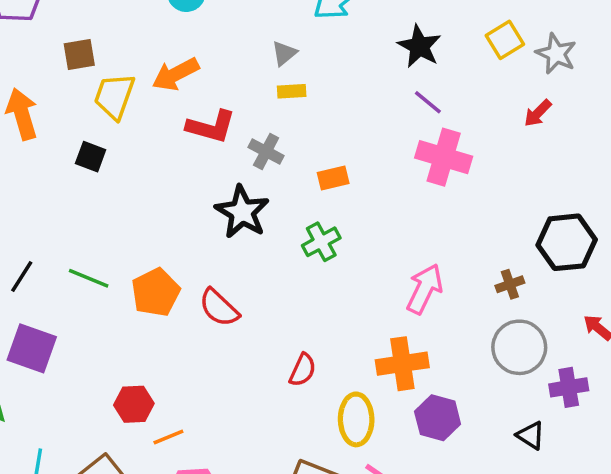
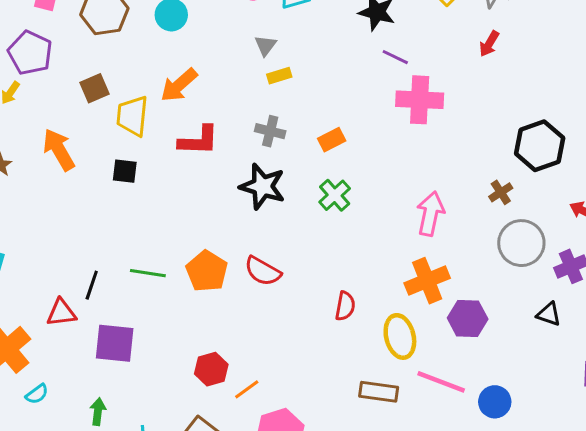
red L-shape: (211, 127) -> (199, 140), moved

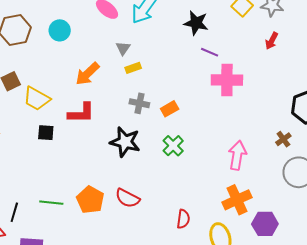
orange arrow: (179, 85) -> (87, 74), moved
yellow trapezoid: (132, 116) -> (37, 99), turned -64
gray cross: (270, 131) -> (139, 103), moved
black square: (125, 171) -> (46, 133), moved

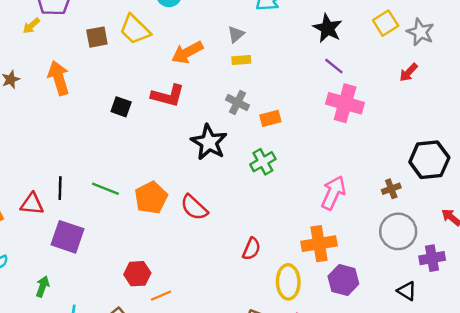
yellow trapezoid: (37, 99) -> (135, 30), moved
black line: (14, 212) -> (60, 188), turned -30

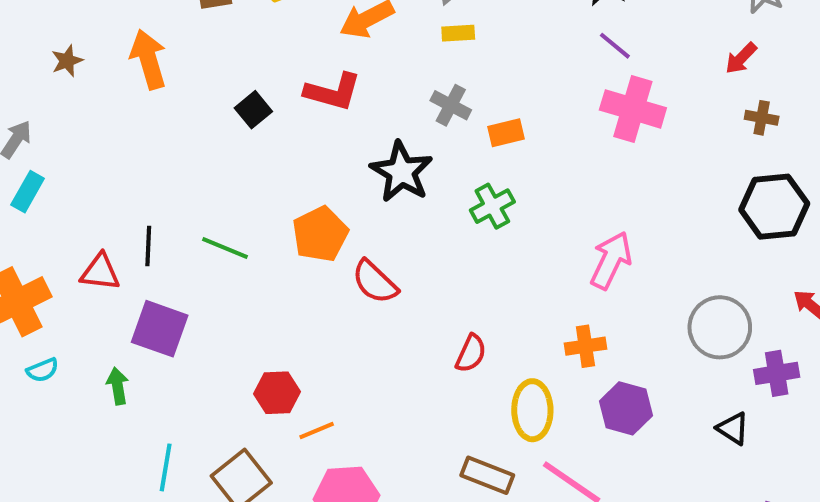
black square: (121, 107) -> (253, 110), turned 30
brown cross: (391, 189) -> (762, 118), moved, turned 30
orange pentagon: (151, 198) -> (320, 234), moved
orange cross: (319, 244) -> (585, 346), size x0.7
green arrow: (43, 286) -> (118, 386), moved, turned -30

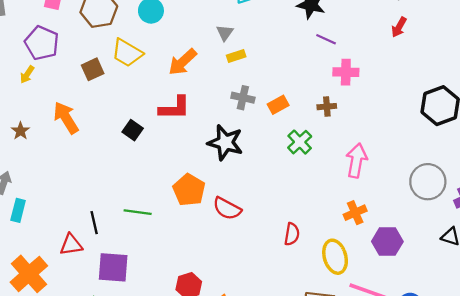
pink cross: (633, 109) -> (346, 72), size x0.7
brown cross: (762, 118) -> (327, 107), moved
green cross: (492, 206) -> (300, 142), moved

